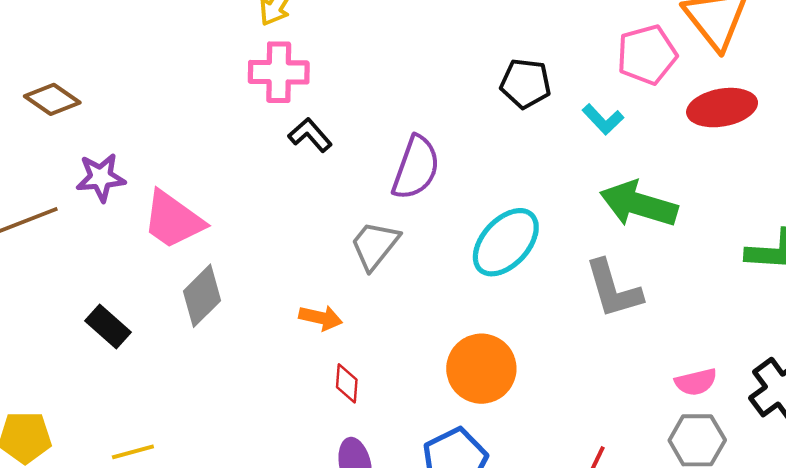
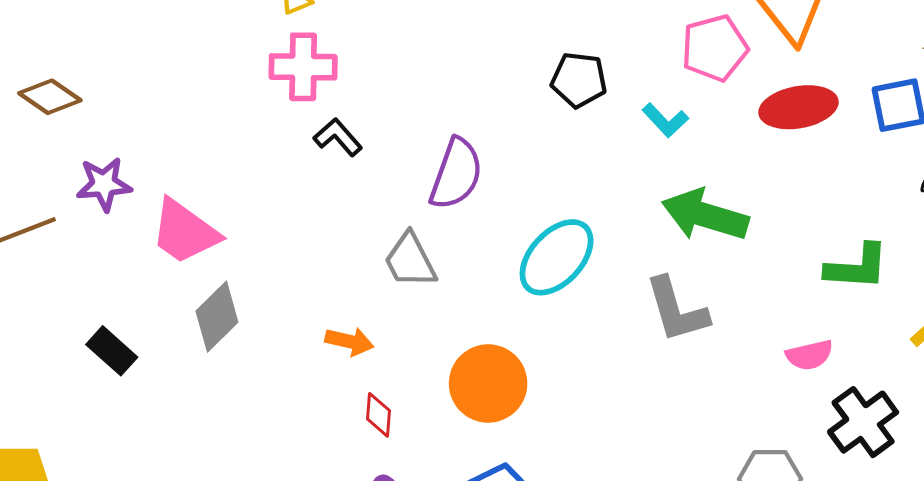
gray trapezoid: (375, 245) -> (410, 260), turned -66
orange circle: (481, 369) -> (488, 383), moved
pink semicircle: (696, 382) -> (809, 355), moved

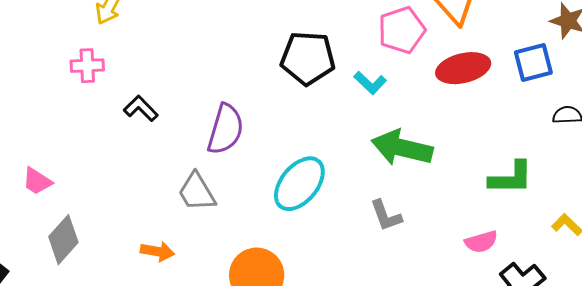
pink cross: (303, 67) -> (87, 66), moved, size x0.7
black pentagon: (579, 80) -> (308, 58), size x1.4
pink trapezoid: (185, 232) -> (37, 181), size x0.6
gray L-shape: (677, 310) -> (386, 216), size x0.7

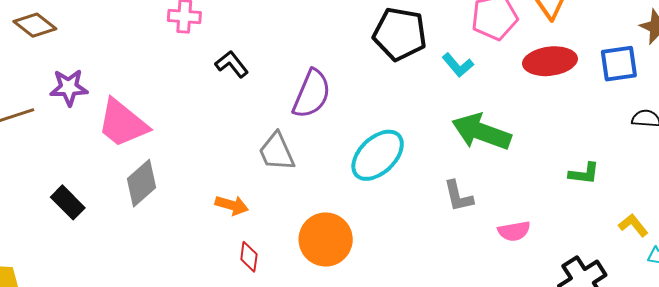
green L-shape: (511, 178) -> (584, 173), size x0.7
pink trapezoid: (37, 181) -> (123, 123), size x1.8
pink semicircle: (481, 242) -> (514, 231), moved

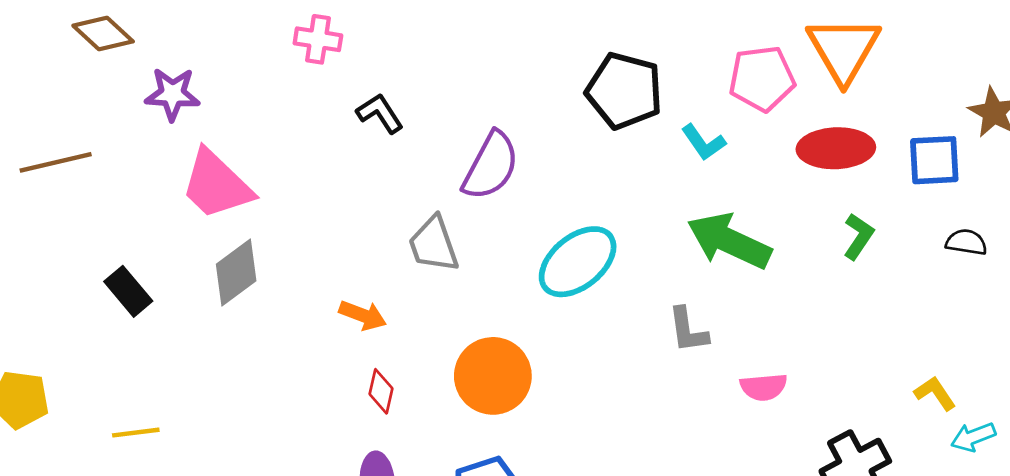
purple star: (69, 87) -> (172, 94), moved
green L-shape: (584, 173) -> (859, 236), moved, turned -68

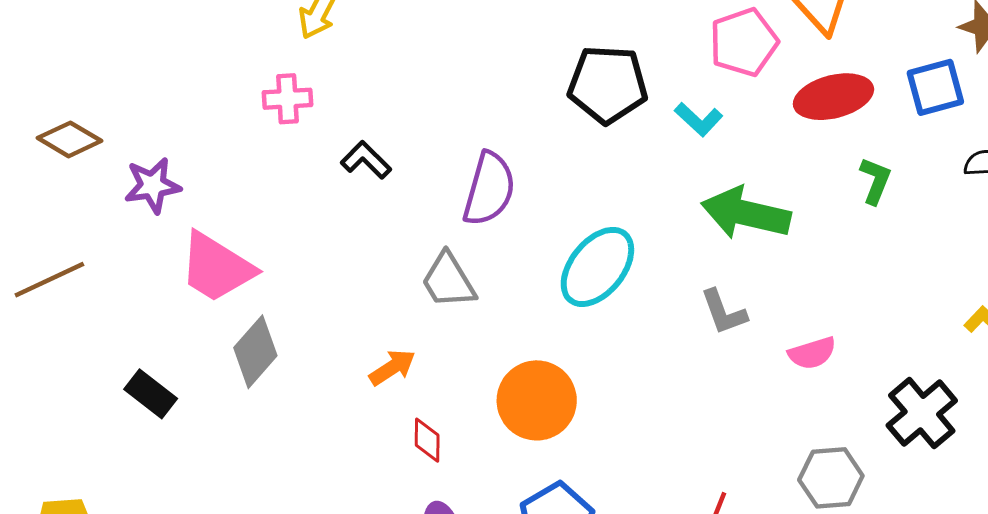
orange arrow: (363, 315) -> (392, 367), turned -42

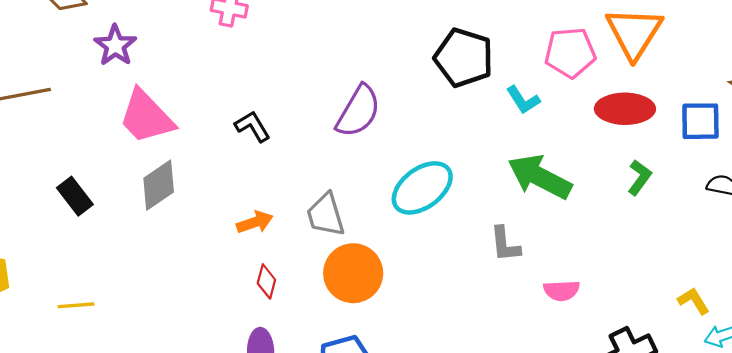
black L-shape: (366, 160) -> (253, 126), moved
purple star: (152, 185) -> (115, 46), turned 30
gray trapezoid: (448, 281) -> (326, 215), moved

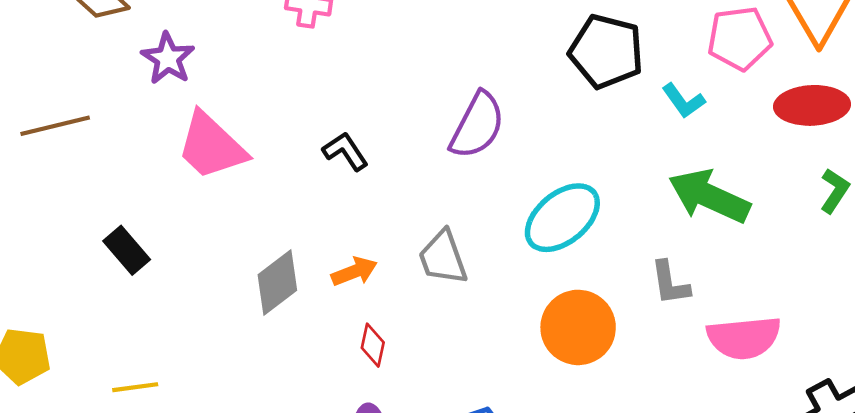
gray diamond: (159, 185) -> (277, 283), moved
orange circle: (353, 273) -> (578, 327), moved
pink semicircle: (562, 290) -> (744, 338), size x1.6

